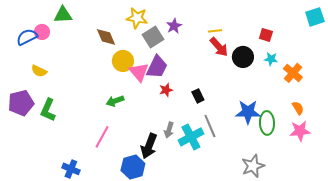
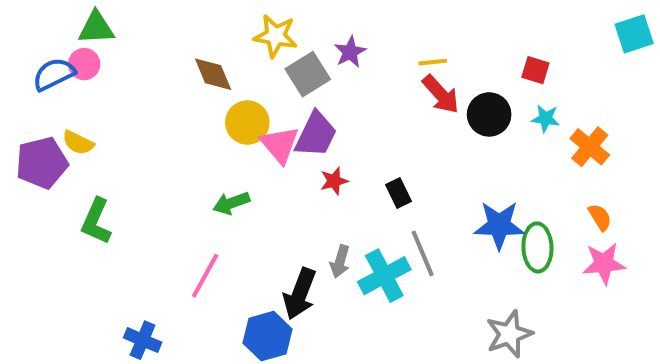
green triangle: (63, 15) -> (96, 28), moved
purple pentagon: (21, 103) -> (42, 163), moved

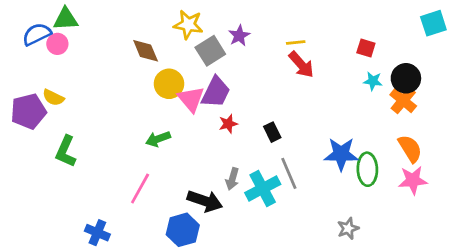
blue semicircle: (54, 74) -> (37, 34), moved
black circle: (489, 114) -> (406, 78), moved
orange semicircle: (600, 217) -> (410, 149), size x1.5
black arrow: (300, 294) -> (205, 201), turned -92
gray star: (509, 334) -> (348, 228), size x0.7

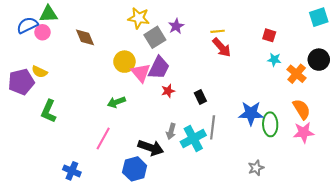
brown diamond: (146, 51) -> (85, 37), moved
black circle: (406, 78) -> (319, 60), moved
gray line: (289, 173) -> (213, 127), turned 30

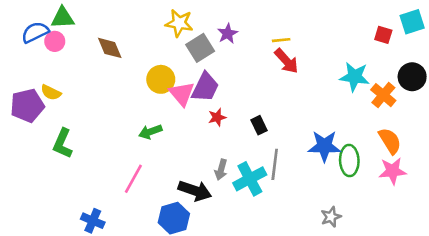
red square: (269, 35) -> (383, 35), moved
cyan star: (274, 60) -> (355, 77), size x1.6

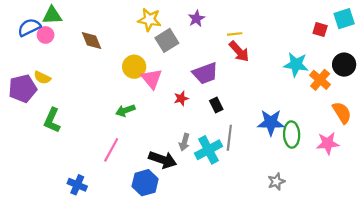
purple star: (228, 34) -> (196, 19), moved
purple trapezoid: (205, 87) -> (205, 73), moved, turned 44
orange semicircle: (390, 141) -> (342, 113), moved

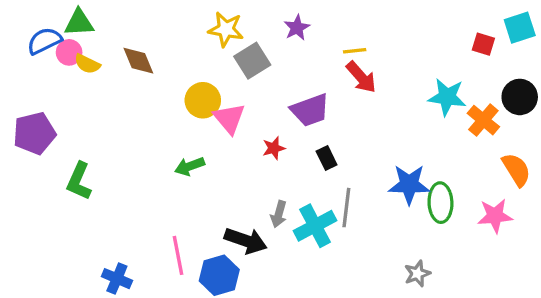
yellow semicircle: (42, 78) -> (87, 64), moved
pink line: (111, 150) -> (178, 255), moved, turned -40

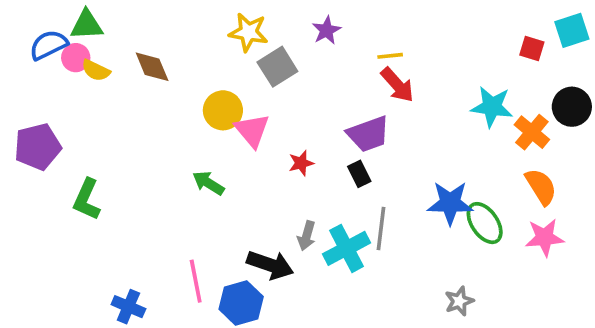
purple trapezoid: (310, 110) -> (368, 134), moved
green arrow: (190, 166) -> (208, 183), turned 52
orange semicircle: (516, 170) -> (541, 187), moved
green ellipse: (440, 203) -> (485, 223), turned -33

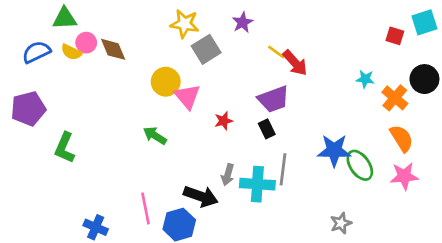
blue semicircle: (48, 45) -> (36, 52), moved
yellow line: (390, 56) -> (276, 52), moved, turned 42
pink circle: (76, 58) -> (86, 43), moved
cyan star: (492, 107) -> (365, 79), size x0.6
cyan cross: (347, 248) -> (257, 184), turned 32

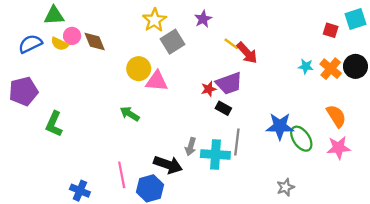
yellow star: (185, 24) -> (154, 20), turned 30
pink triangle: (187, 97) -> (157, 81), turned -45
orange cross: (395, 98) -> (331, 69), moved
red star: (224, 121) -> (209, 89), moved
black rectangle: (267, 129) -> (223, 108), turned -35

